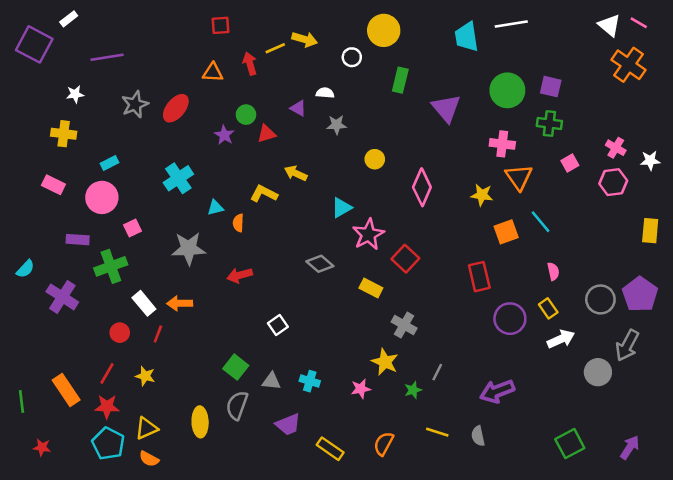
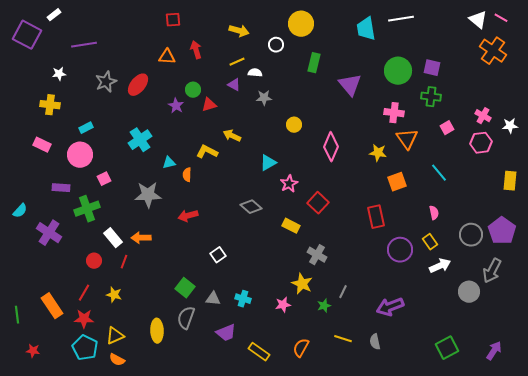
yellow line: (275, 48) -> (237, 62), moved
cyan line: (541, 222) -> (439, 173), moved
pink star: (368, 234) -> (289, 184), size x0.7

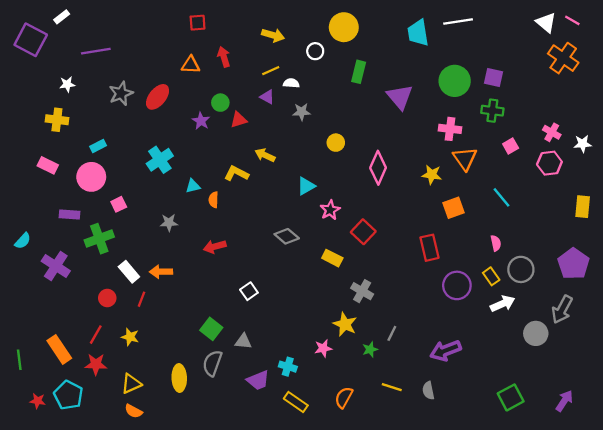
gray star: (148, 195) -> (169, 223), size x0.6
gray circle: (471, 235) -> (521, 269), moved
cyan cross: (243, 299) -> (288, 367), moved
cyan pentagon: (85, 348) -> (68, 395), moved

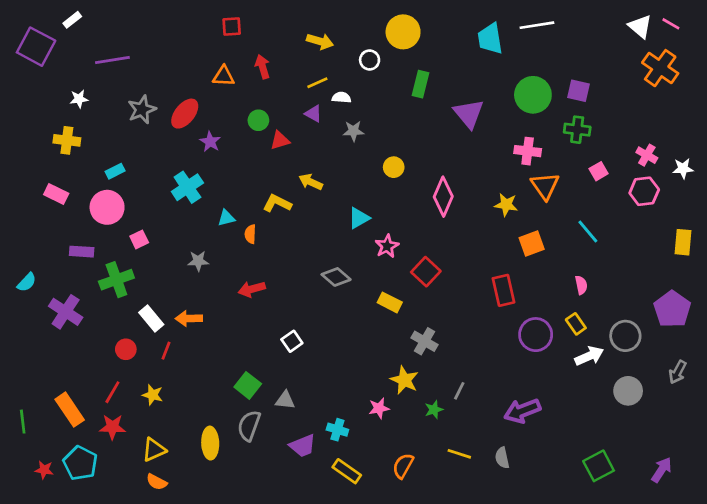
purple star: (201, 121) -> (210, 142), moved
gray circle: (521, 269) -> (625, 336), moved
gray arrow: (562, 309) -> (678, 372), moved, size x0.7

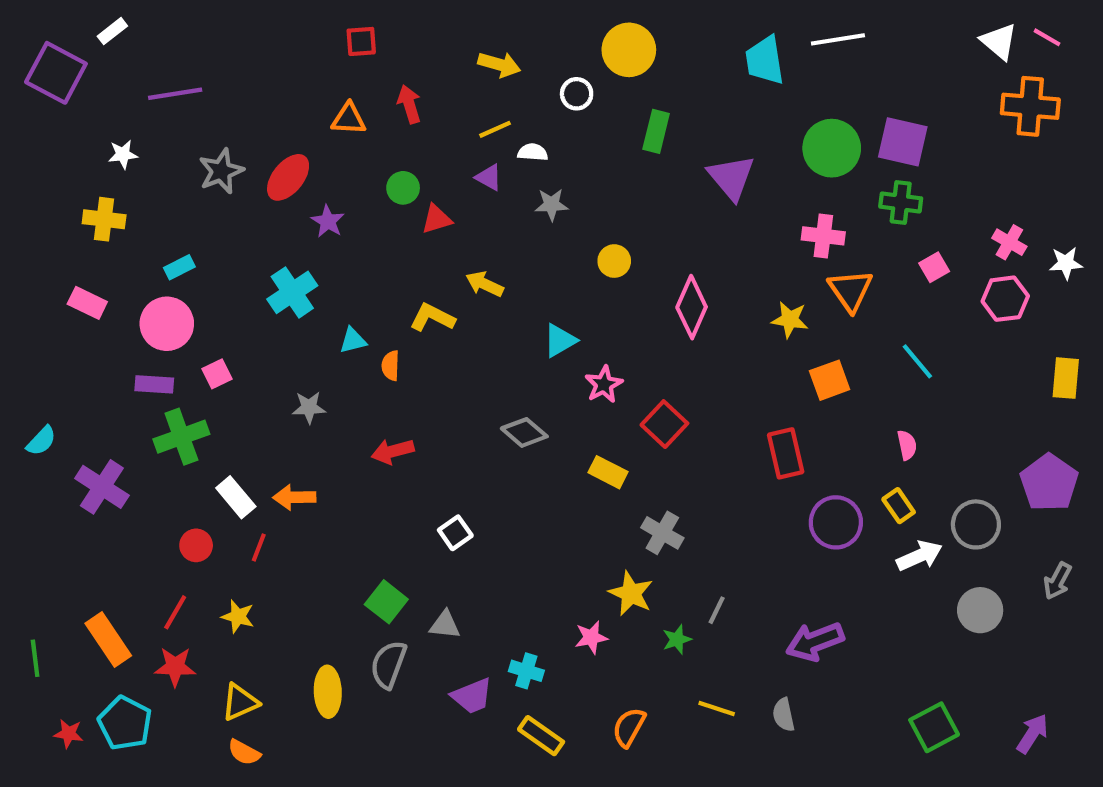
orange cross: (660, 68) -> (1030, 106), turned -30
purple square: (579, 91) -> (903, 142), size x1.4
purple rectangle: (82, 252) -> (154, 384), moved

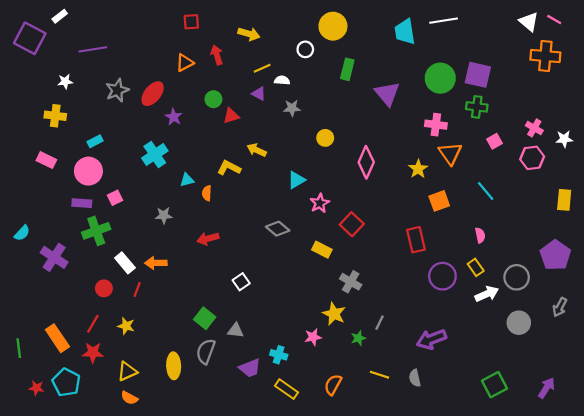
yellow arrow: (499, 64) -> (249, 34), moved
orange triangle: (349, 119) -> (185, 63), turned -30
yellow star: (790, 320) -> (418, 169), turned 30

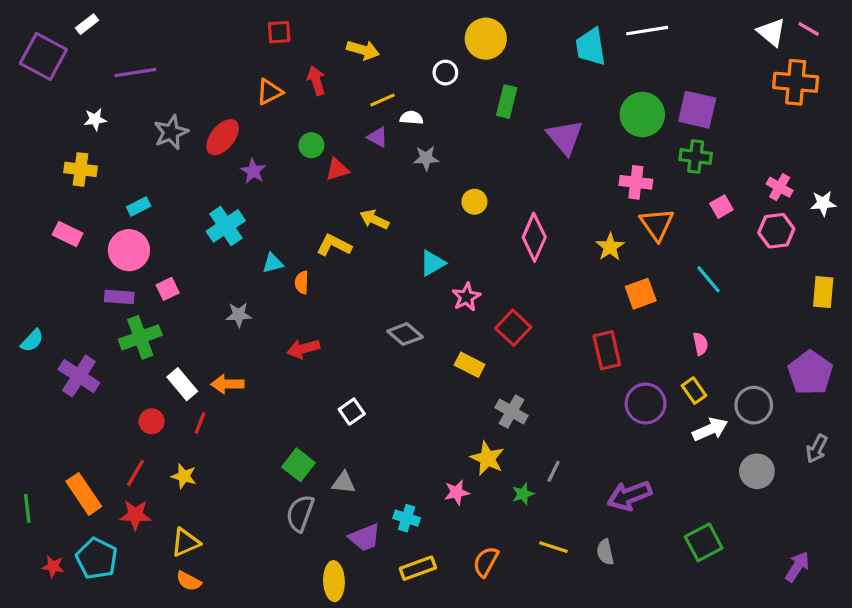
yellow ellipse: (174, 366) -> (334, 581), moved
green square: (494, 385) -> (704, 542), moved
yellow rectangle: (286, 389) -> (418, 568), turned -55

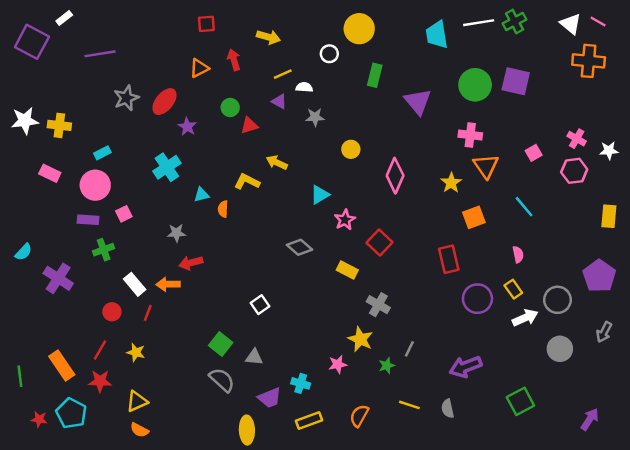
white star: (95, 119) -> (25, 121), moved, size x1.6
green cross: (696, 157) -> (514, 22), moved, turned -35
green cross: (140, 337) -> (104, 250), size x0.7
red arrow: (303, 349) -> (191, 263), moved
gray semicircle: (300, 513) -> (222, 380), turned 112

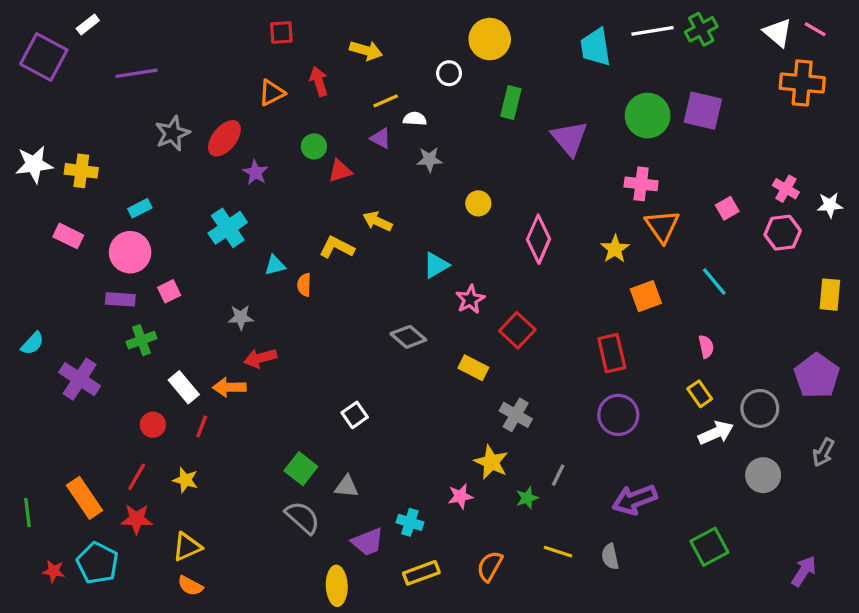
purple circle: (477, 299) -> (618, 415), moved

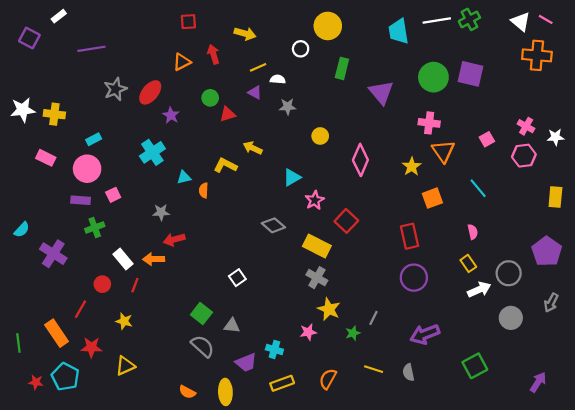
purple square: (44, 57) -> (29, 38), size x0.7
yellow rectangle: (473, 368) -> (317, 246), size x1.4
gray cross: (516, 415) -> (317, 278), moved
red line: (137, 477) -> (81, 309), moved
orange semicircle: (190, 586) -> (187, 392), moved

